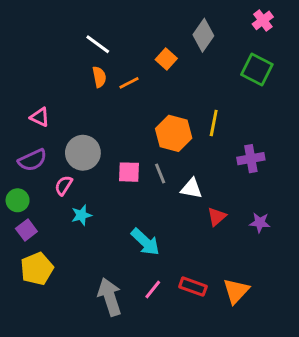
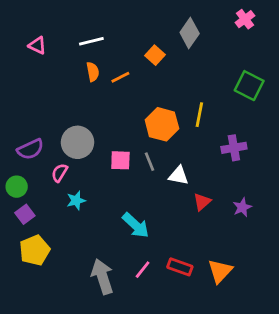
white line: (98, 44) -> (91, 41), turned -50
green square: (257, 69) -> (249, 86), moved
pink triangle: (40, 117) -> (37, 45), moved
purple star: (260, 223) -> (242, 207), turned -30

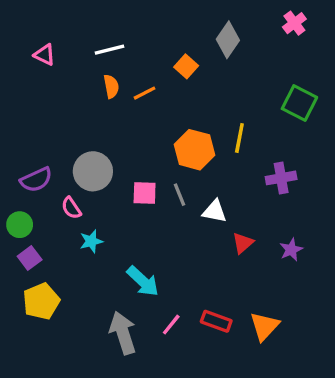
pink semicircle: (60, 173) -> (71, 208), turned -66
cyan arrow: (136, 225) -> (143, 281), moved

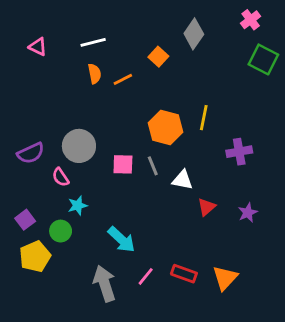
green square: (299, 103) -> (263, 59), moved
green circle: (20, 225) -> (61, 231), moved

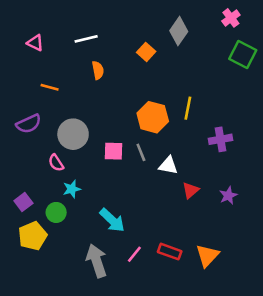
orange semicircle: (95, 74) -> (98, 70), moved
orange line: (123, 79) -> (50, 87), moved, turned 42
purple semicircle: (31, 153) -> (29, 124), moved

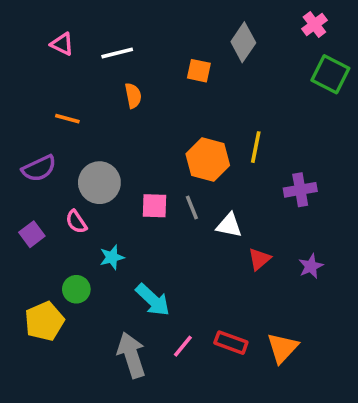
pink triangle: (35, 43) -> (62, 44), moved
orange square: (146, 52) -> (199, 71), turned -30
cyan star: (72, 189) -> (112, 257), moved
purple square: (23, 202) -> (32, 234), moved

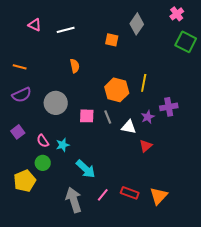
orange semicircle: (133, 96) -> (75, 66), moved
orange line: (67, 119) -> (20, 67), moved
pink semicircle: (76, 222) -> (43, 141), moved
purple star: (311, 266) -> (148, 117), moved

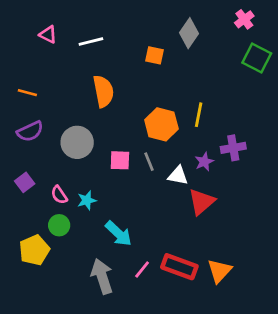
orange semicircle: (75, 66) -> (103, 91), size x1.6
red triangle: (146, 146) -> (201, 202), size x1.5
red rectangle: (130, 193) -> (179, 267), size x1.4

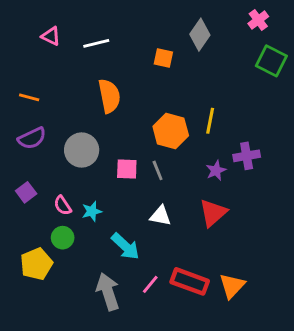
white triangle: (178, 176) -> (160, 216), moved

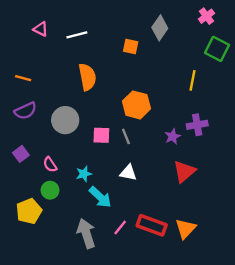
yellow line: (210, 121) -> (192, 80), moved
cyan star: (92, 211) -> (84, 174), moved
red triangle: (213, 213) -> (184, 171), moved

